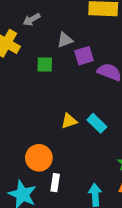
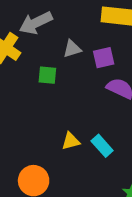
gray arrow: (32, 19) -> (36, 23), size x1.6
purple square: (84, 56) -> (104, 58), moved

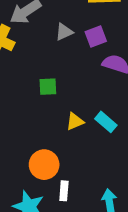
green square: (47, 75) -> (48, 87), moved

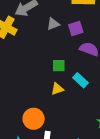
green square: (48, 87) -> (59, 66), moved
cyan rectangle: (106, 122) -> (81, 80), moved

